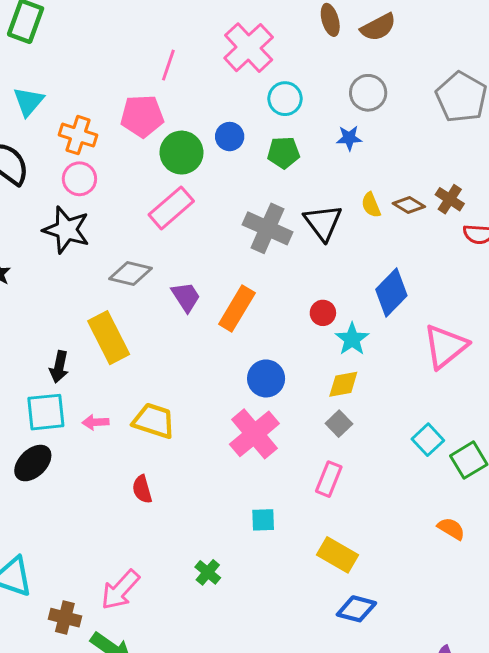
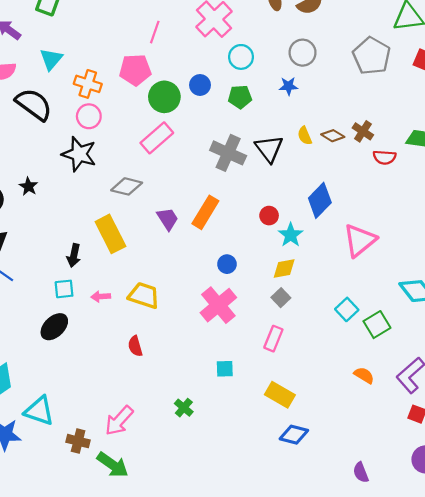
purple trapezoid: (186, 297) -> (168, 219), moved
blue circle: (266, 378) -> (227, 264), size x0.7
cyan square: (46, 412) -> (64, 289), size x0.7

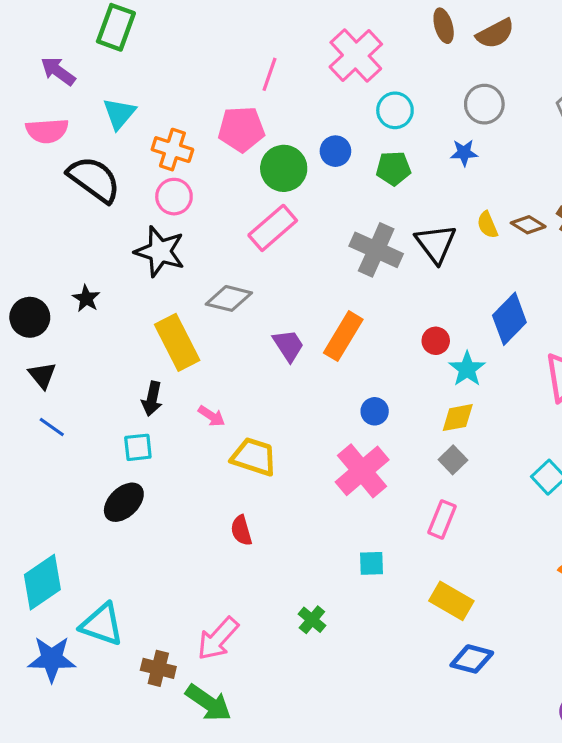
yellow rectangle: (110, 234) -> (177, 342), moved
pink arrow: (101, 296) -> (212, 416), moved, turned -144

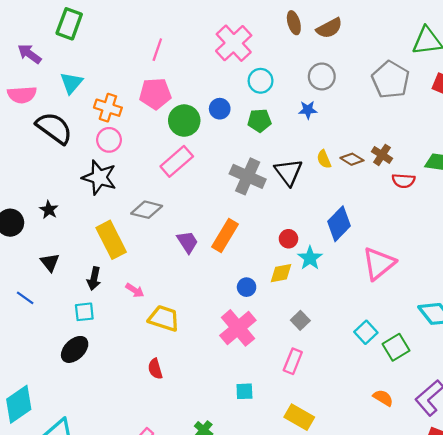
pink line: (270, 74) -> (157, 50), moved
black triangle: (42, 375) -> (50, 262), moved
yellow diamond: (458, 418) -> (281, 273), moved

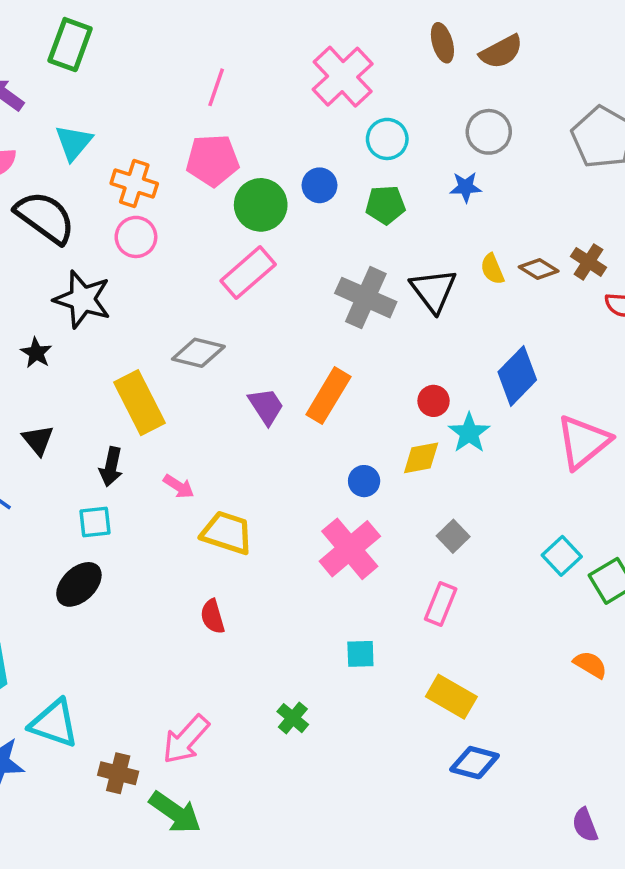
black star: (99, 177) -> (83, 299), moved

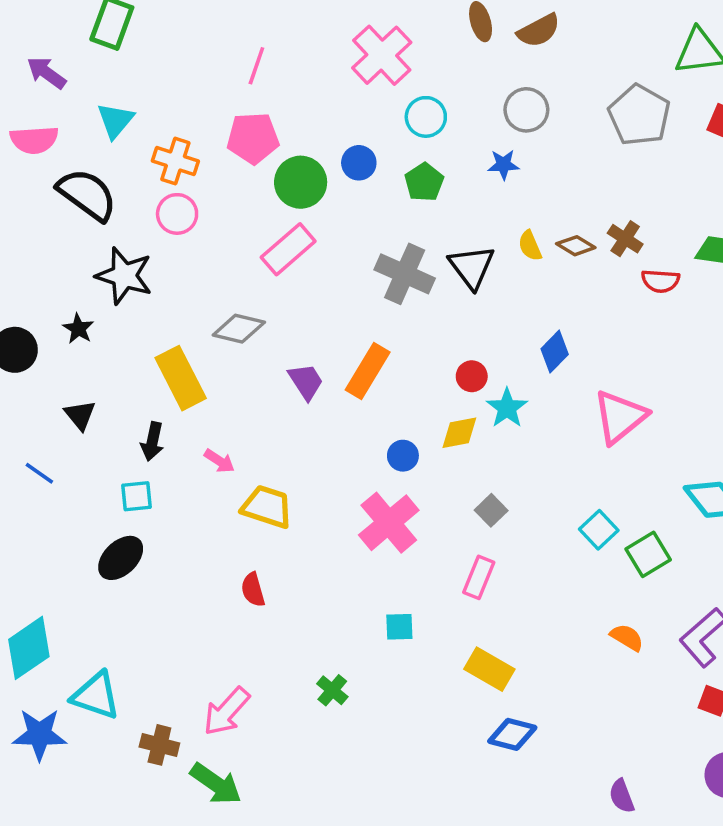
green pentagon: (385, 205) -> (424, 182), turned -30
blue diamond: (517, 376) -> (555, 352), size x0.7

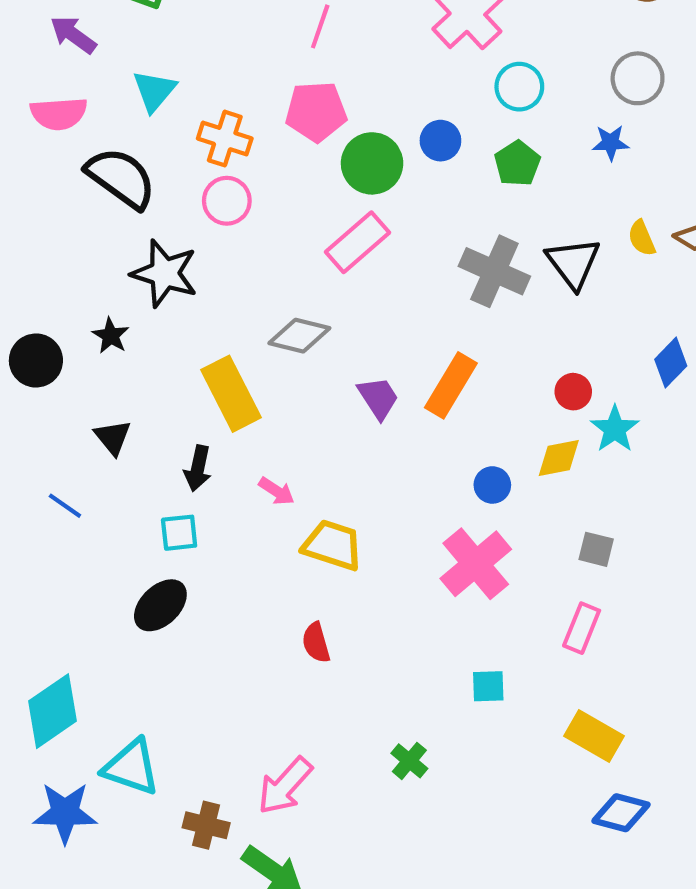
gray square: (491, 510) -> (596, 549), turned -32

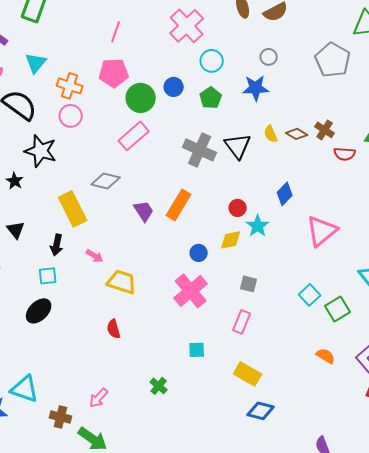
gray circle: (638, 78) -> (269, 57), size x0.7
blue star: (611, 143) -> (256, 88), size x1.5
pink arrow: (285, 786) -> (99, 398), size x0.7

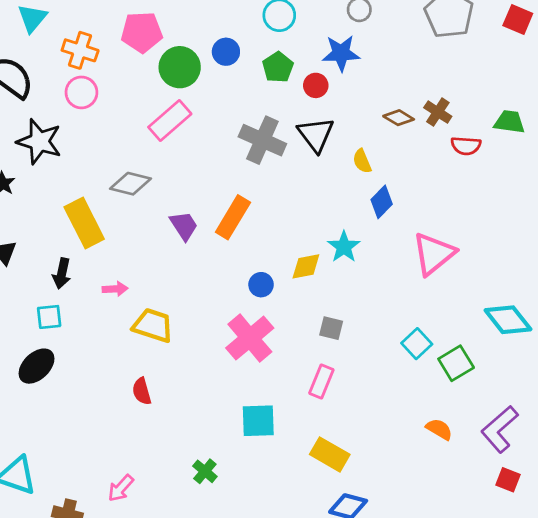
yellow semicircle: (271, 134) -> (362, 161), moved
red circle: (238, 208) -> (316, 85), moved
pink arrow: (95, 256) -> (115, 289), turned -36
cyan square: (197, 350) -> (258, 421), size x1.5

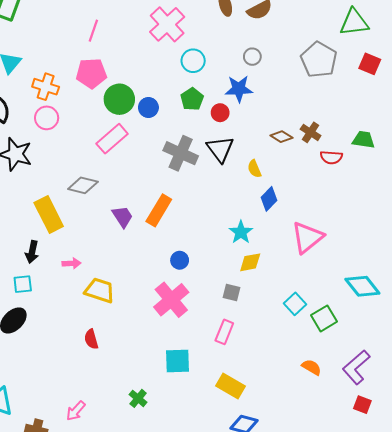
blue circle: (226, 52) -> (148, 107), moved
yellow diamond: (306, 266) -> (250, 262), moved

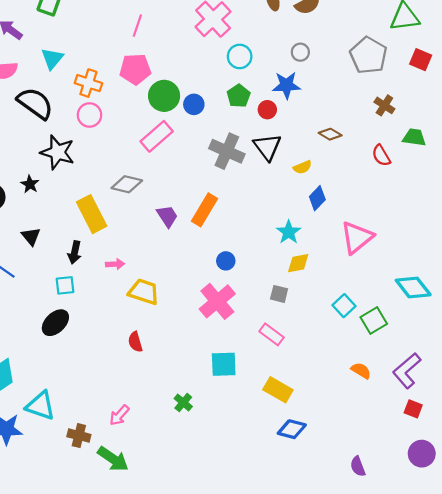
brown cross: (311, 132) -> (384, 105), moved
red semicircle: (331, 157) -> (381, 155), turned 55
yellow semicircle: (254, 169) -> (302, 167), turned -90
pink rectangle: (224, 332) -> (272, 334), turned -75

